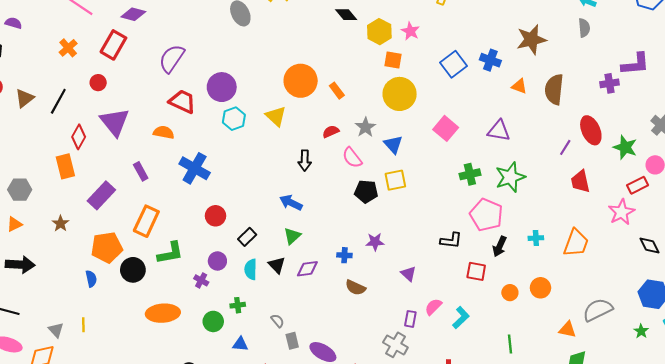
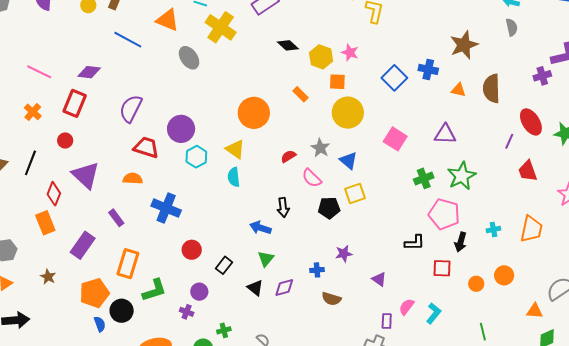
orange rectangle: (337, 91) -> (301, 94), moved
black arrow: (305, 160) -> (283, 207), moved
cyan semicircle: (251, 269) -> (234, 177), moved
blue semicircle: (91, 279) -> (100, 324), moved

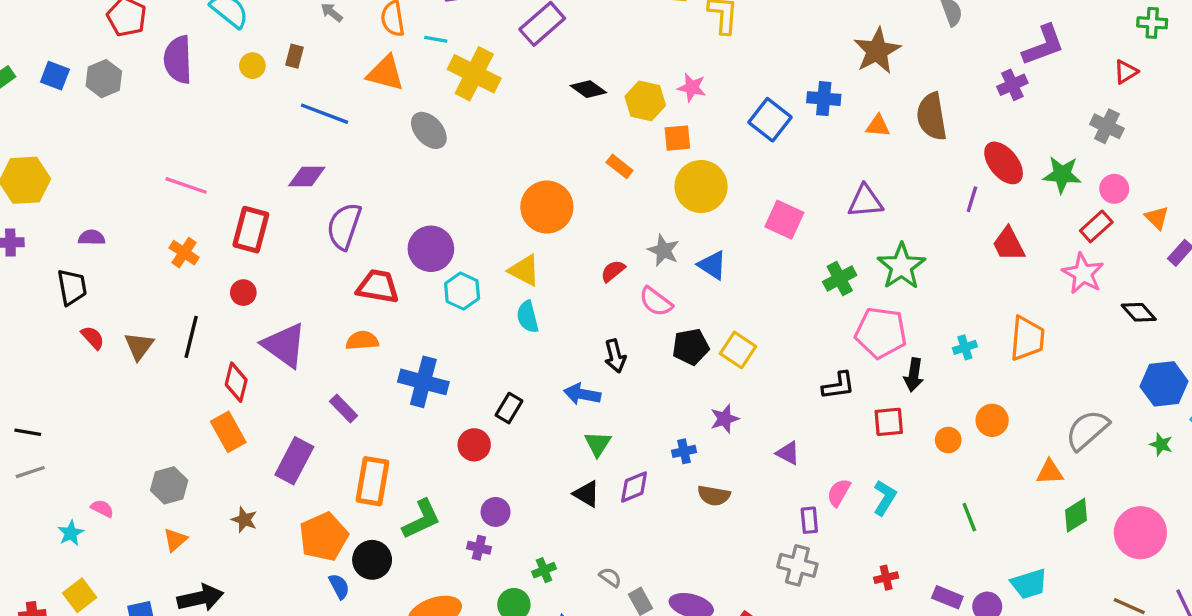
purple diamond: (89, 72) -> (307, 176), moved
yellow square: (355, 193) -> (738, 350), moved, turned -30
black rectangle: (224, 265) -> (509, 408), moved

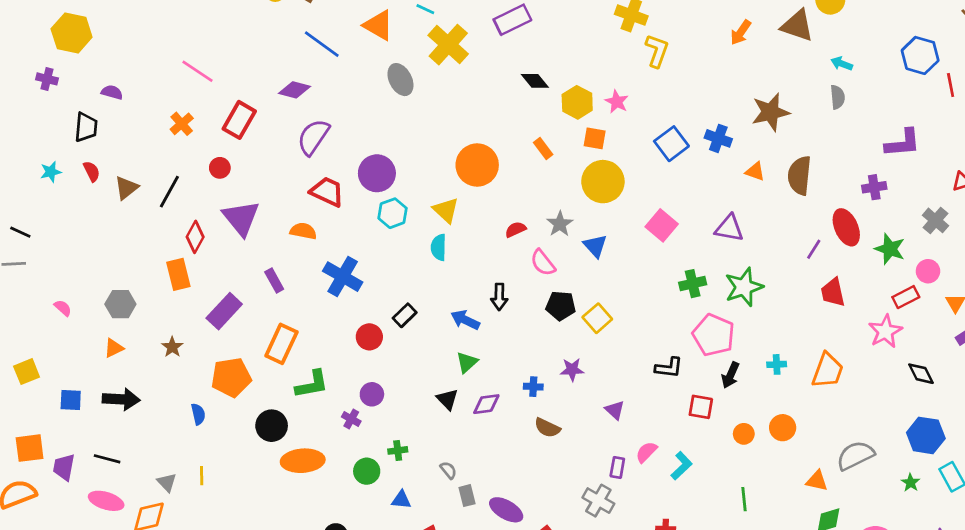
purple cross: (1012, 85) -> (874, 187), moved
cyan star: (71, 533) -> (51, 172), moved
black circle: (372, 560) -> (272, 426), moved
blue semicircle: (339, 586) -> (198, 414), moved

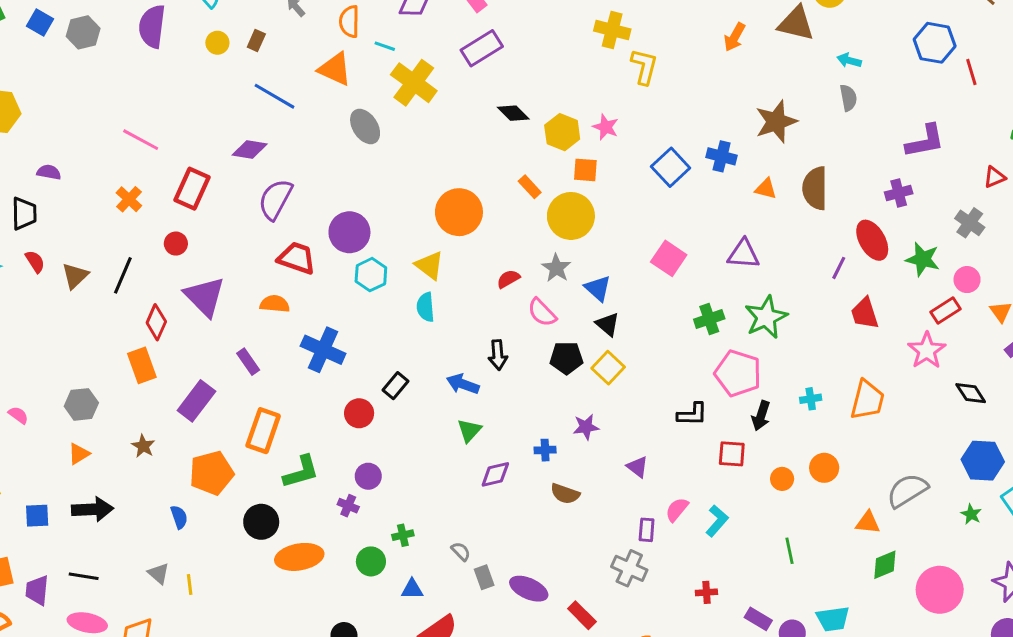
yellow circle: (603, 182) -> (571, 216), moved
black triangle: (447, 399) -> (607, 324), moved
gray triangle: (167, 482) -> (158, 573), moved

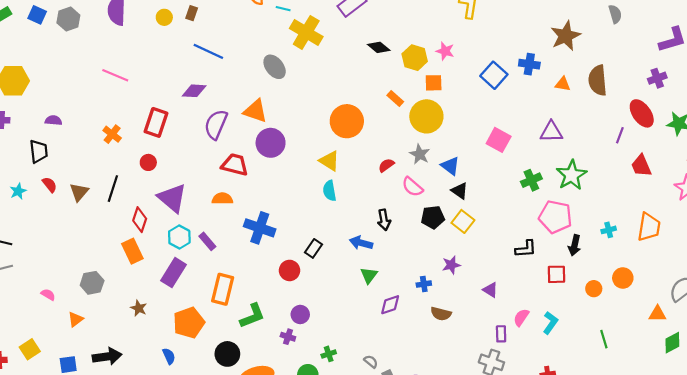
orange triangle: (335, 69) -> (255, 111), moved
pink line: (141, 140) -> (115, 75), moved
cyan hexagon: (371, 275) -> (179, 237), moved
orange triangle: (79, 454) -> (76, 319), moved

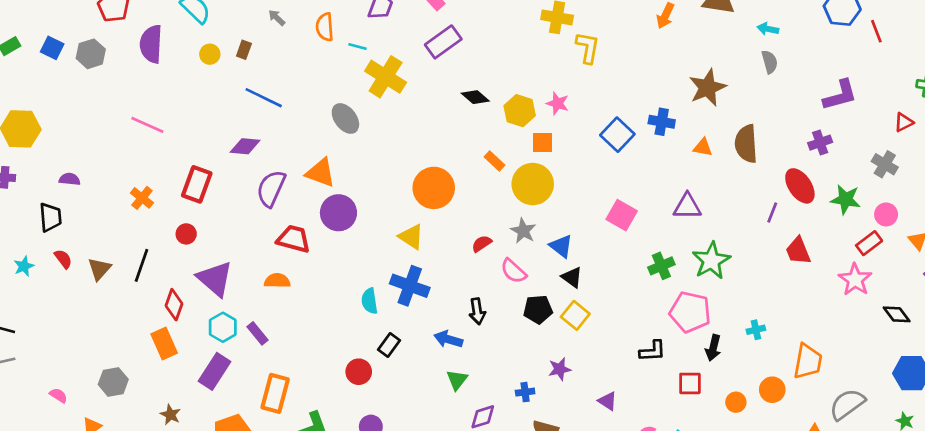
cyan semicircle: (330, 191) -> (370, 301), moved
orange trapezoid: (649, 227) -> (808, 361), moved
blue cross: (260, 228) -> (410, 286), moved

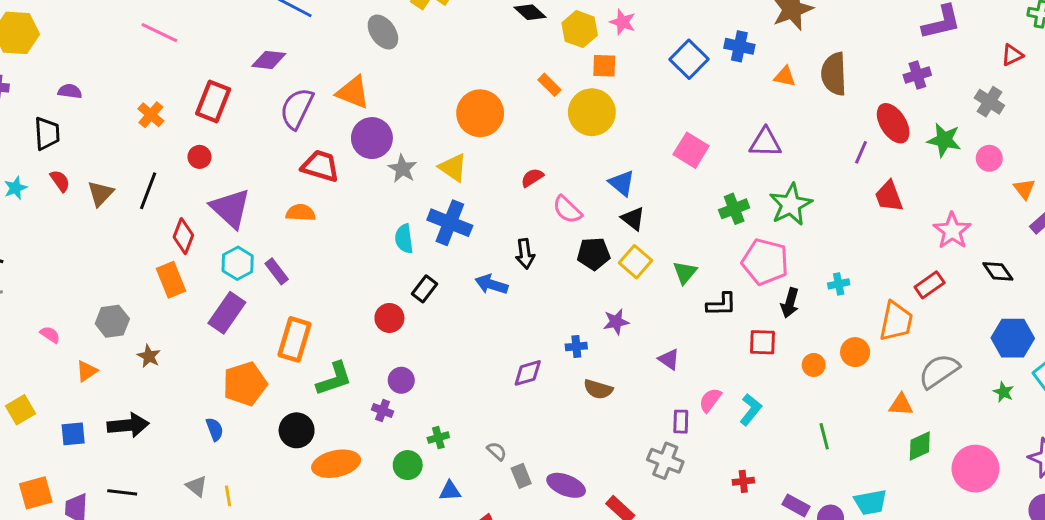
gray star: (523, 231) -> (402, 169), moved
red rectangle: (869, 243) -> (930, 285), moved
green triangle: (457, 380) -> (685, 273), moved
brown star: (171, 415) -> (149, 356), moved

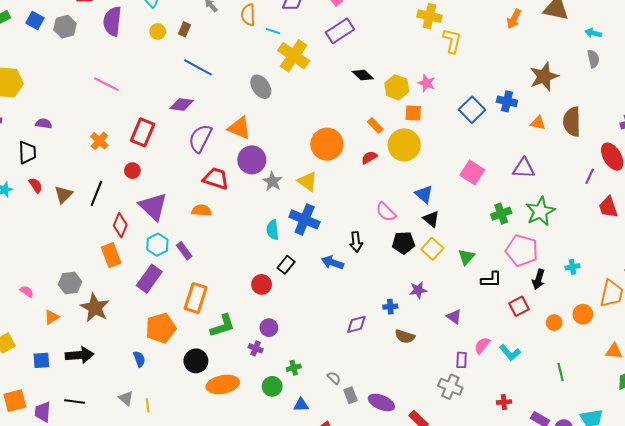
red semicircle: (532, 178) -> (369, 157), moved
red square: (762, 342) -> (519, 306), turned -30
brown star: (149, 356) -> (95, 308), size x1.8
cyan L-shape: (751, 410) -> (510, 353), turned 100

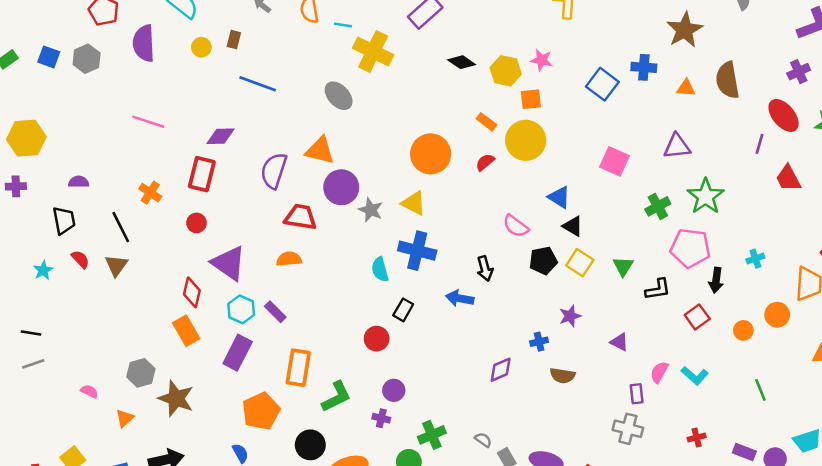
purple diamond: (182, 105) -> (221, 136), moved
black line: (96, 193) -> (121, 227), moved, turned -40
green cross: (294, 368) -> (432, 435), size x1.5

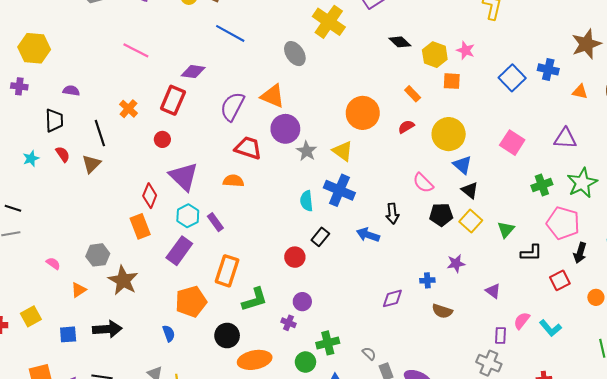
yellow circle: (526, 140) -> (449, 134), moved

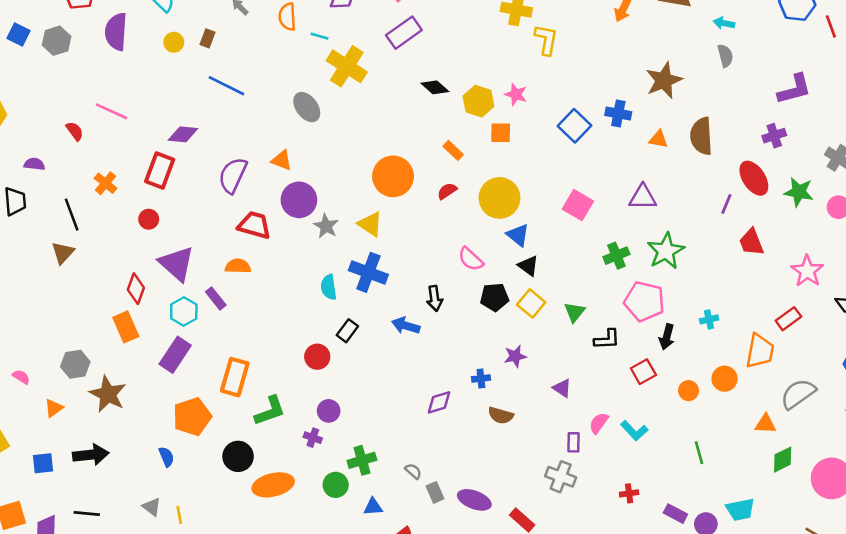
orange triangle: (273, 96) -> (282, 160), size x0.7
red semicircle: (63, 154) -> (75, 131), moved
purple rectangle: (215, 222) -> (216, 298), moved

